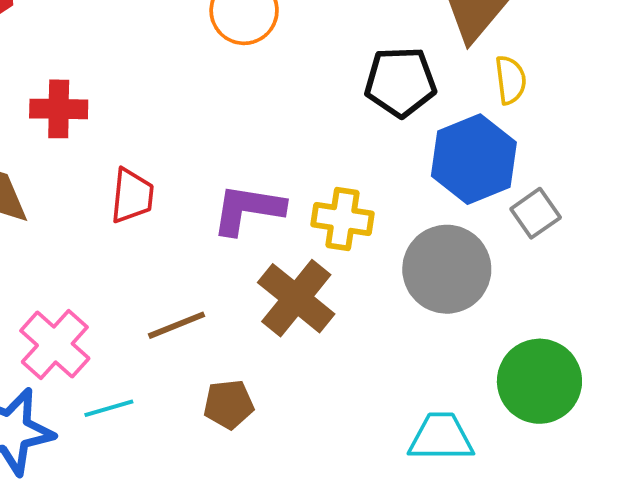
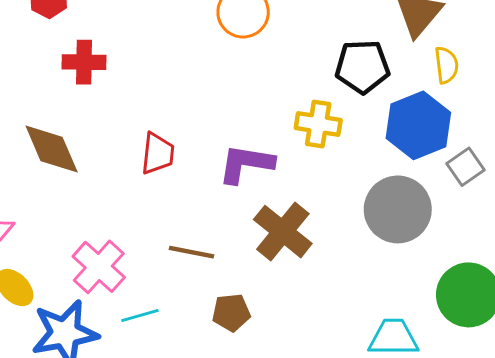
red cross: (59, 109) -> (84, 62), moved
yellow cross: (343, 219) -> (318, 124), moved
brown line: (176, 325) -> (192, 252), turned 33

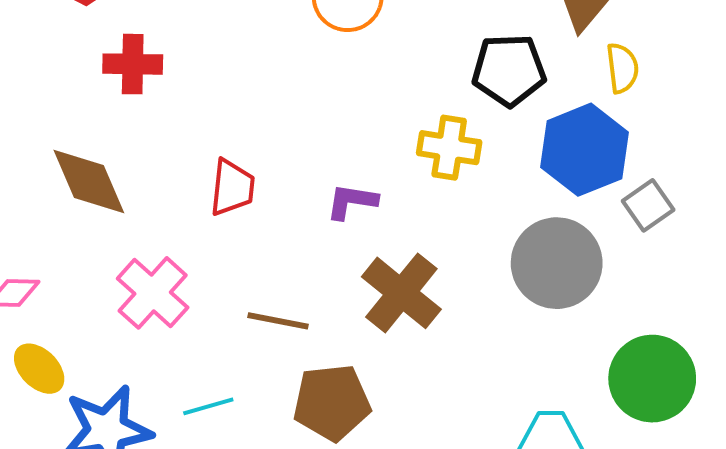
purple L-shape: (246, 164) -> (352, 201), size x0.7
pink cross: (99, 267) -> (153, 293), moved
brown pentagon: (231, 313) -> (332, 402), size x1.5

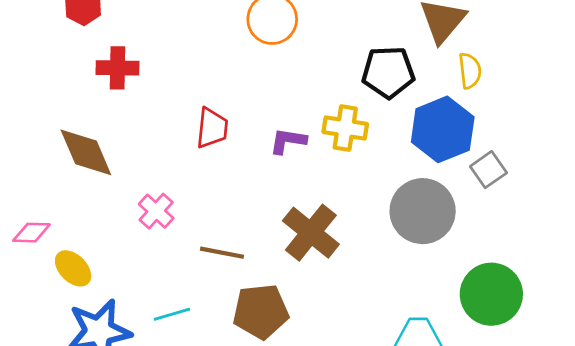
red trapezoid: (232, 187) -> (212, 128), moved
purple L-shape: (352, 201) -> (288, 141), moved
pink cross: (153, 293) -> (156, 211), moved, size x0.7
yellow ellipse: (39, 369) -> (73, 268), moved

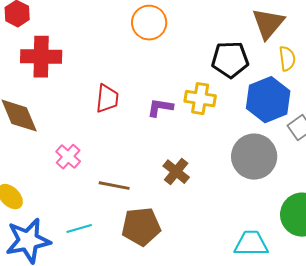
red cross: (117, 68) -> (41, 57), size x1.4
brown cross: (311, 233) -> (176, 172), size x0.7

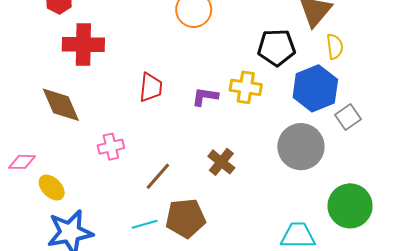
pink cross: (68, 157) -> (111, 147), turned 35
brown line: (114, 186) -> (158, 176), turned -60
cyan line: (79, 229) -> (145, 224), moved

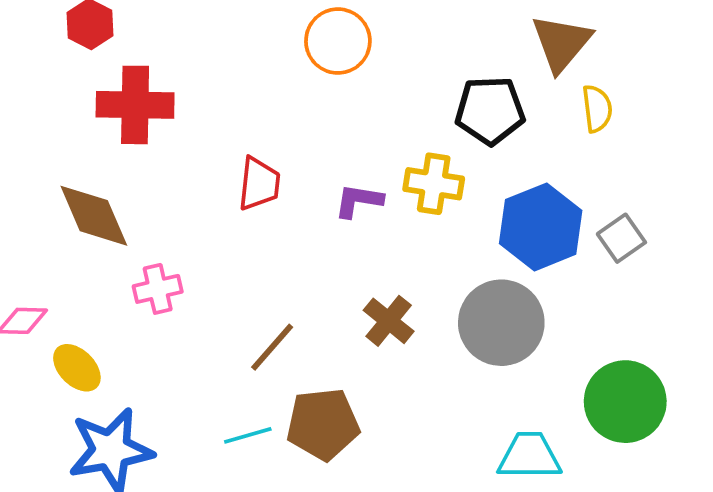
blue hexagon: (315, 88) -> (541, 227), moved
pink cross: (111, 147) -> (158, 289), moved
gray circle: (301, 147) -> (501, 323), moved

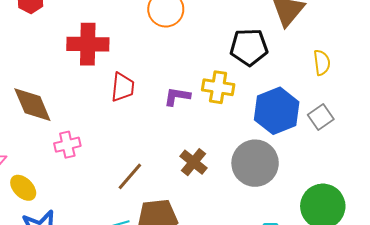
red cross: (135, 105) -> (88, 44), moved
yellow semicircle: (597, 109) -> (322, 63), moved

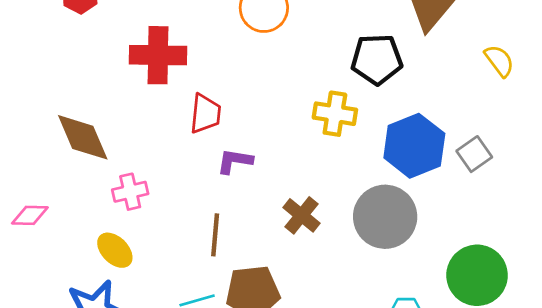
yellow semicircle: (322, 63) -> (499, 61), moved, turned -30
purple L-shape: (177, 96) -> (235, 161), moved
brown line: (130, 176) -> (215, 235), turned -36
yellow ellipse: (23, 188) -> (115, 250), moved

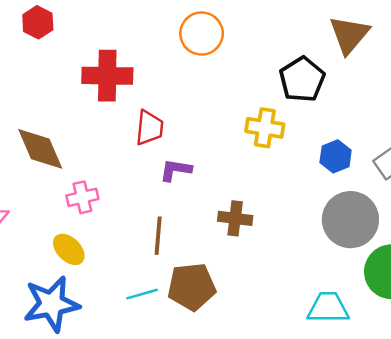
black pentagon: (377, 59) -> (302, 79), turned -30
blue hexagon: (414, 146) -> (336, 156), size x0.6
brown cross: (302, 215) -> (235, 218), turned -32
gray circle: (385, 217) -> (350, 220), moved

